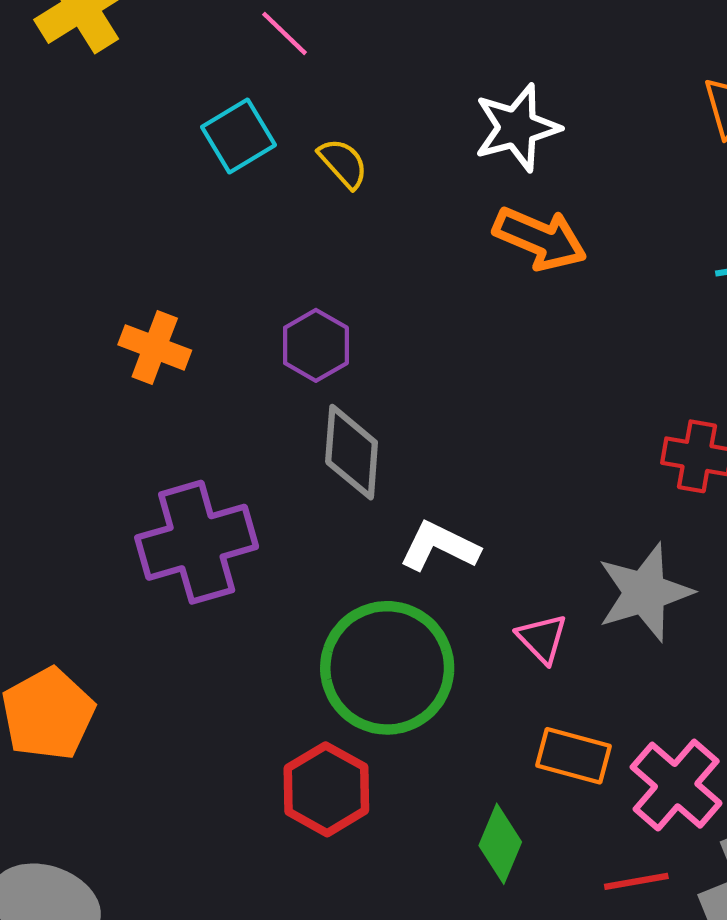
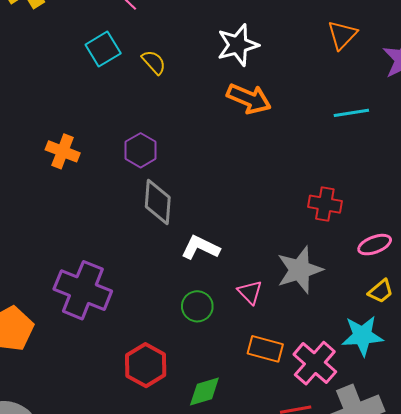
purple cross: (197, 542) -> (83, 290), moved, turned 38
green circle: (387, 668) -> (197, 306), moved, size x0.5
green diamond: (500, 844) -> (204, 391), moved, turned 51

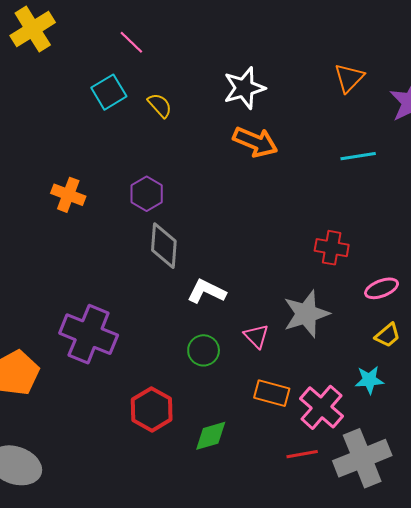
cyan star: (362, 336) -> (369, 380), size x0.7

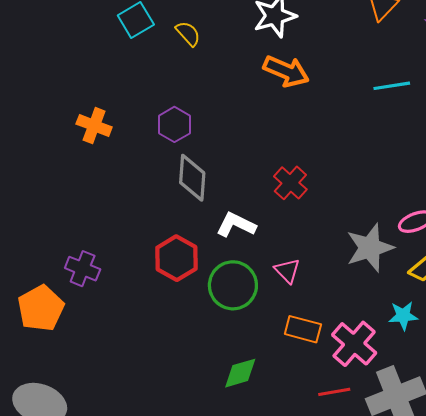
red cross: (332, 248) -> (290, 183), moved, turned 32
gray star: (306, 314) -> (370, 248), moved
purple cross: (89, 334) -> (83, 269), moved, size x0.6
green circle: (204, 350) -> (233, 285), size x1.5
red hexagon: (152, 409) -> (177, 258), moved

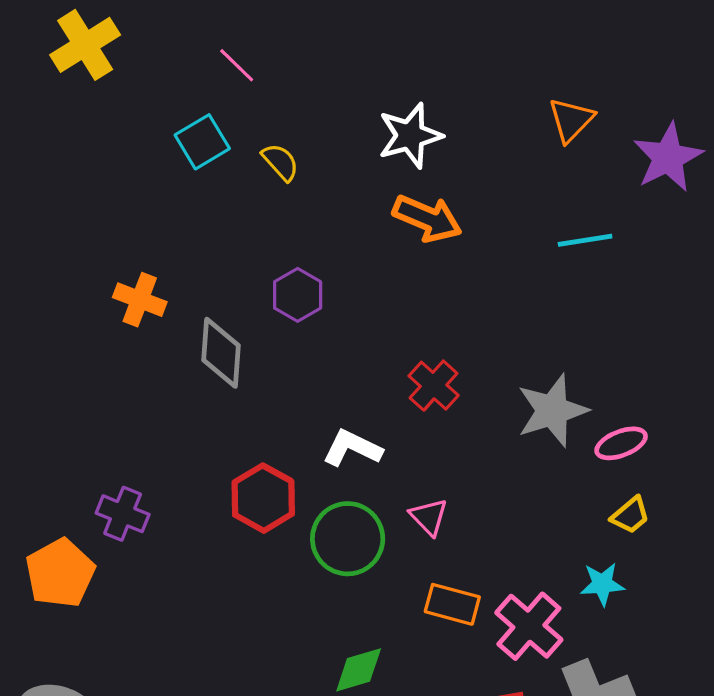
purple hexagon: (174, 124) -> (298, 295), moved
gray diamond: (192, 178) -> (221, 353), moved
gray star: (370, 248) -> (552, 411), moved

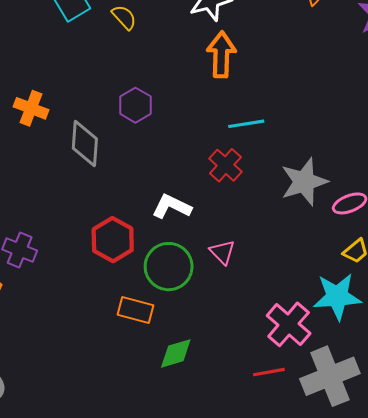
orange arrow: (427, 218) -> (221, 55), turned -111
cyan line: (585, 240) -> (246, 124), moved
cyan star: (602, 584) -> (337, 297), size x1.6
orange rectangle: (452, 604) -> (135, 310), moved

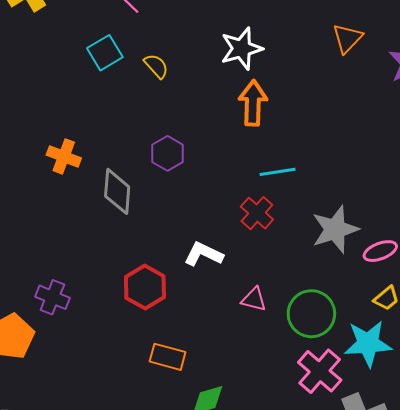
pink triangle: (222, 252) -> (254, 299), turned -32
green circle: (169, 267) -> (311, 314), moved

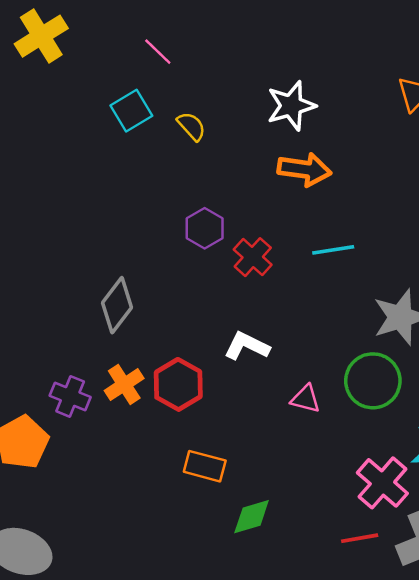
orange arrow: (253, 103) -> (304, 169), turned 96
orange cross: (64, 156) -> (124, 384), moved, turned 36
gray diamond: (117, 191) -> (117, 305), moved, turned 33
red cross: (257, 213) -> (253, 257), moved
green circle: (311, 314) -> (373, 381), moved

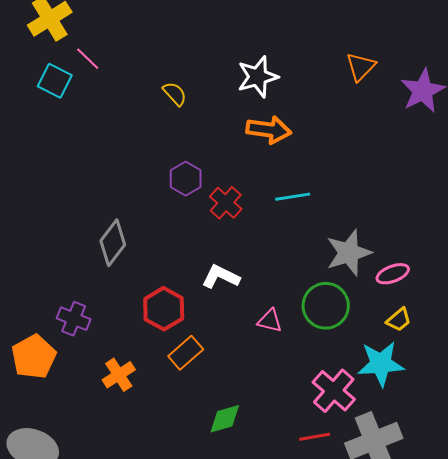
pink line: (158, 52) -> (88, 59), moved
cyan square: (131, 111) -> (55, 81), moved, turned -32
orange cross: (124, 384) -> (119, 375), moved
orange rectangle: (205, 466) -> (186, 353), moved, turned -56

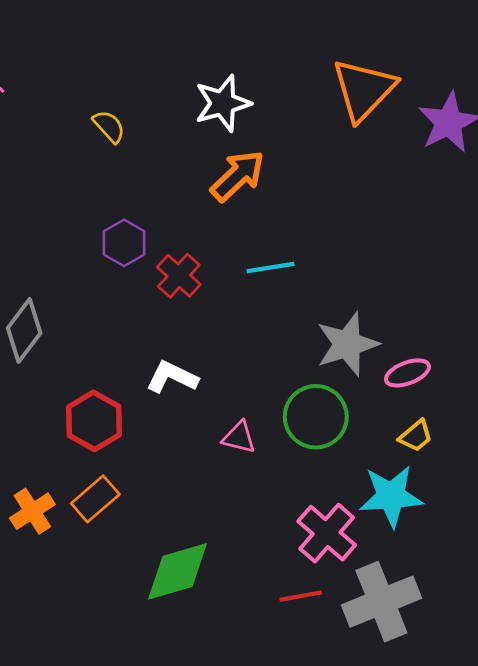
orange triangle: (361, 67) -> (364, 90), size x1.6
orange arrow: (269, 130) -> (238, 176), turned -51
orange rectangle: (186, 353) -> (95, 499), moved
green diamond: (225, 419) -> (177, 571), size x1.5

